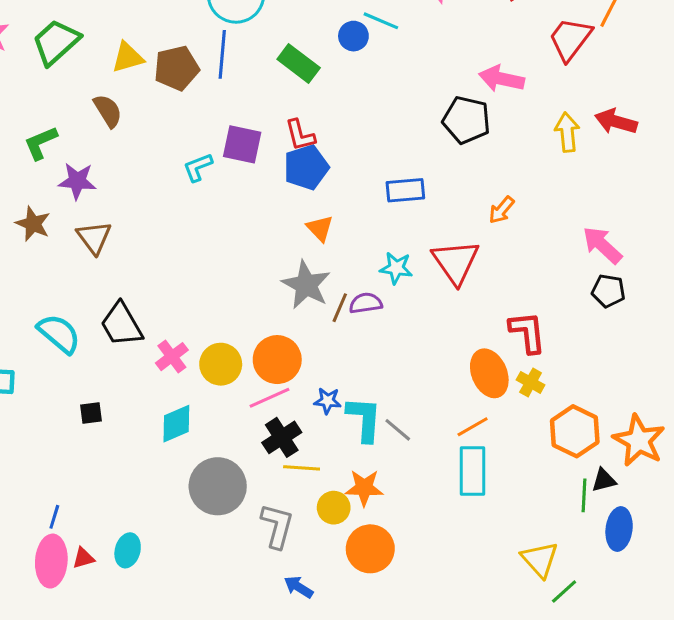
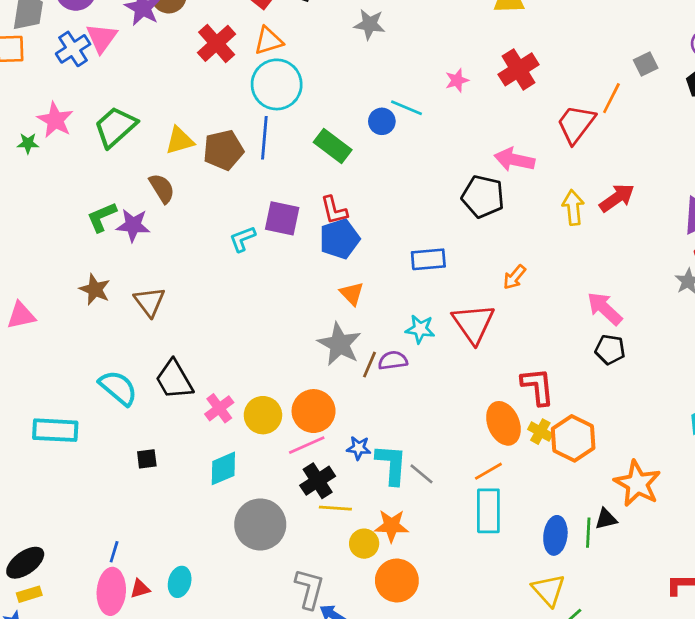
red arrow: (616, 121) -> (617, 198), turned 129
purple star: (77, 181) -> (133, 225), moved
orange hexagon: (575, 431) -> (573, 438), moved
gray L-shape: (277, 526) -> (309, 589), moved
blue ellipse: (619, 529) -> (555, 535), moved

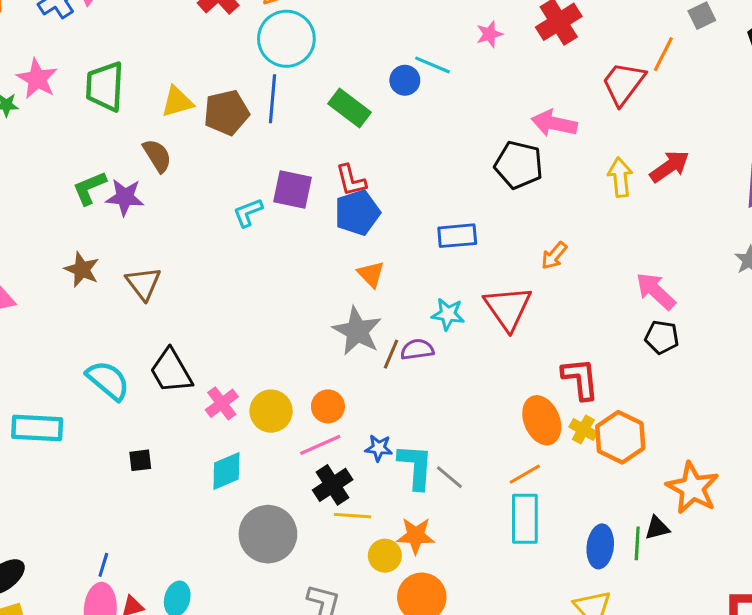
green trapezoid: (115, 127) -> (105, 86), turned -45
orange circle: (314, 411) -> (328, 406), size x0.7

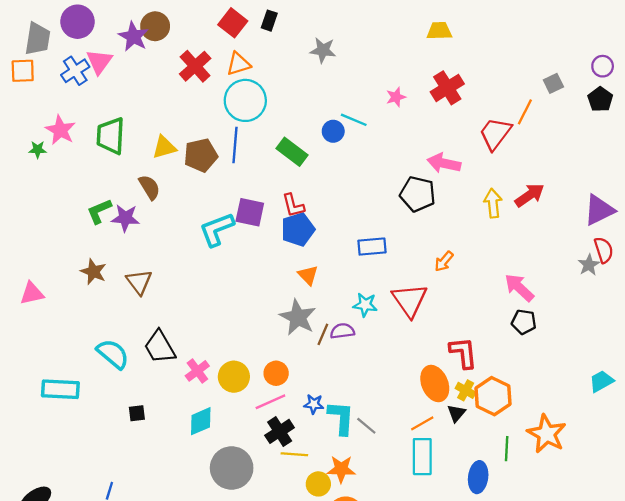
cyan L-shape: (248, 213) -> (217, 229), size x1.6
black triangle: (657, 528) -> (456, 413), moved, turned -36
green line: (637, 543) -> (507, 449), moved

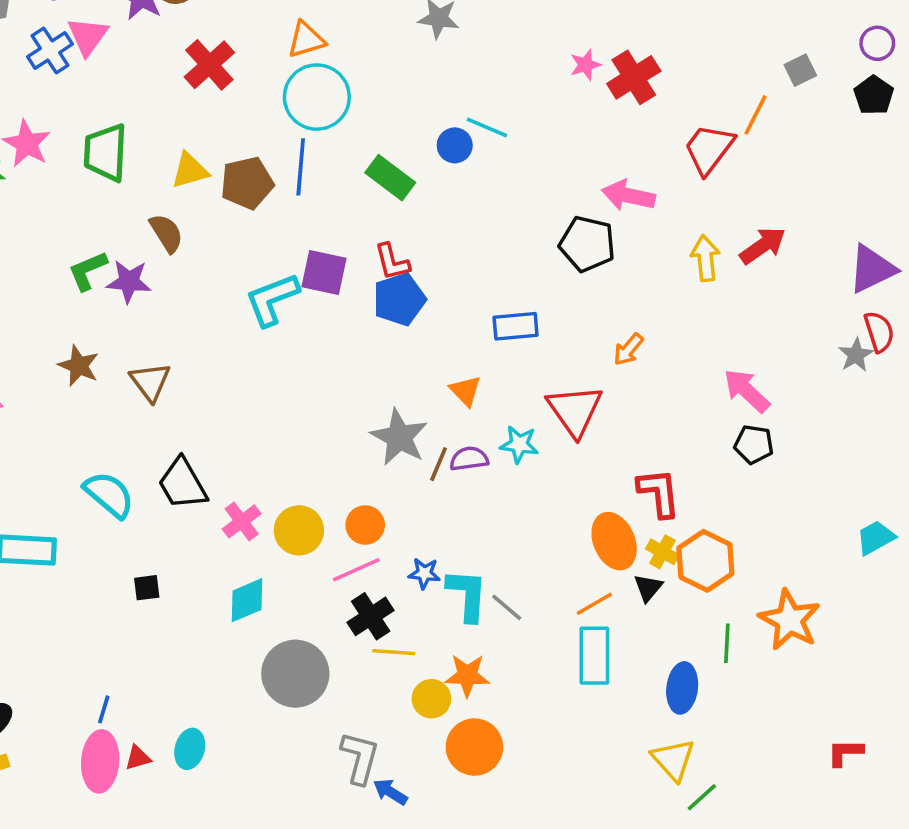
red cross: (195, 66) -> (209, 65), moved
pink star: (396, 97) -> (585, 65), moved
orange triangle: (308, 275) -> (465, 391), moved
cyan star: (365, 305) -> (519, 444), moved

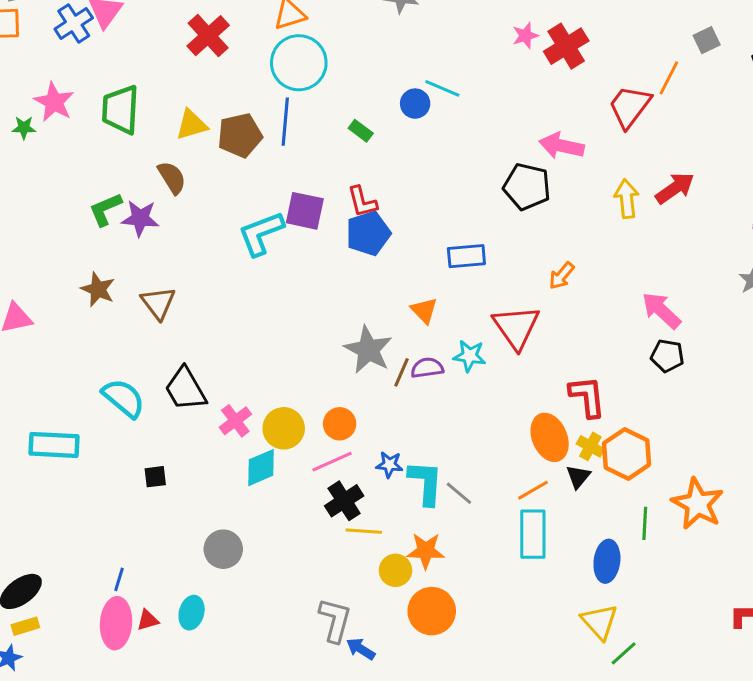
green rectangle: (390, 178) -> (361, 131), size x0.6
cyan diamond: (247, 600) -> (261, 468), moved
gray circle: (295, 674) -> (223, 549), moved, size x0.7

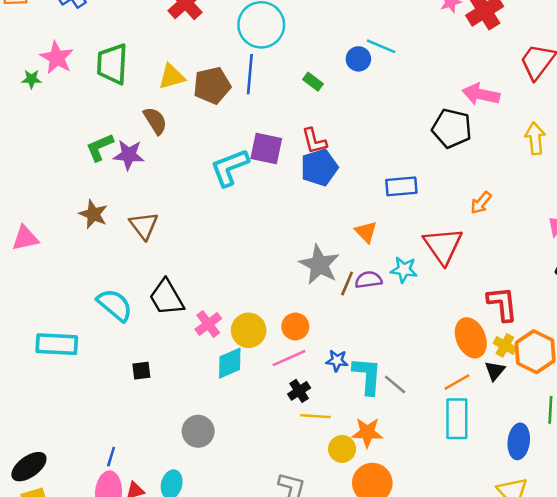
black cross: (344, 501) -> (299, 391), size x0.7

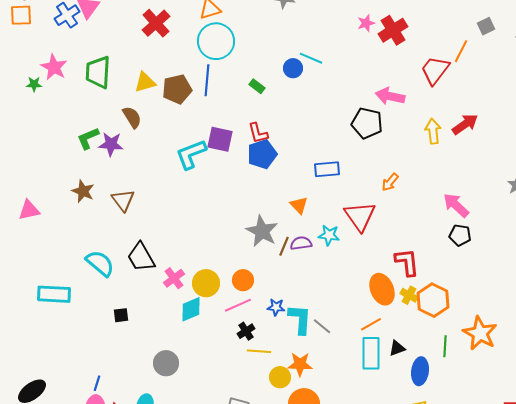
black triangle: (495, 371) -> (397, 348), moved, turned 30

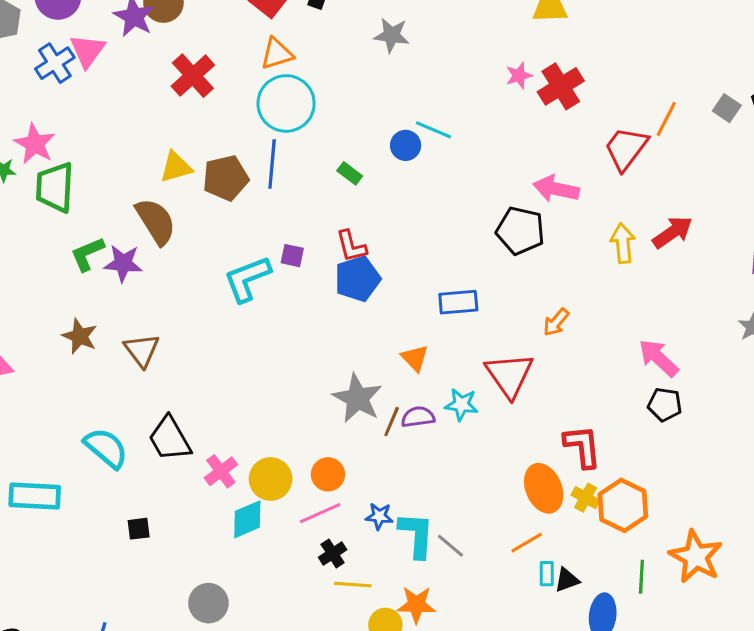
gray square: (486, 26) -> (727, 108), moved, turned -30
green trapezoid: (98, 72) -> (55, 187), moved
brown semicircle: (132, 117) -> (156, 221), size x1.4
purple square: (220, 139) -> (292, 256), size x0.6
cyan rectangle: (371, 353) -> (547, 574), moved, size x0.5

